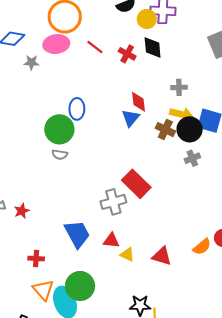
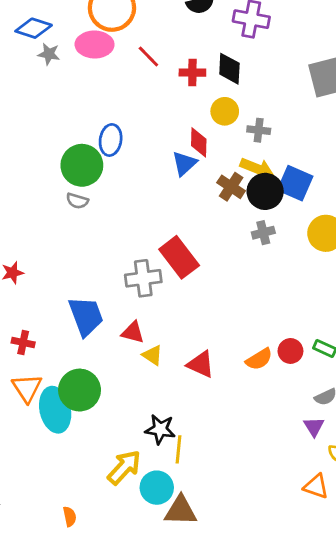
yellow circle: (147, 19) -> (225, 111), moved
red cross: (127, 54) -> (192, 73), turned -36
gray star: (31, 62) -> (49, 54), moved

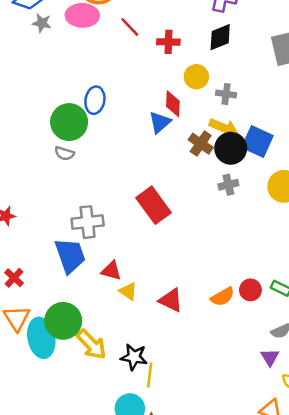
black diamond: (229, 69) -> (220, 37), moved, turned 64
gray cross: (143, 278) -> (88, 222), moved
red cross: (23, 343) -> (14, 278), turned 30
yellow arrow: (124, 467) -> (91, 344), moved, turned 92

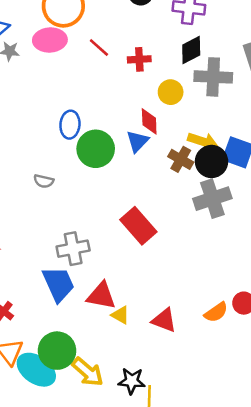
gray cross: (226, 94) -> (213, 77), moved, size x1.8
green circle: (69, 122) -> (96, 149), moved
gray cross: (228, 185) -> (212, 199), size x1.8
red triangle: (111, 271) -> (101, 296), size x1.4
cyan ellipse: (41, 338) -> (36, 370), turned -39

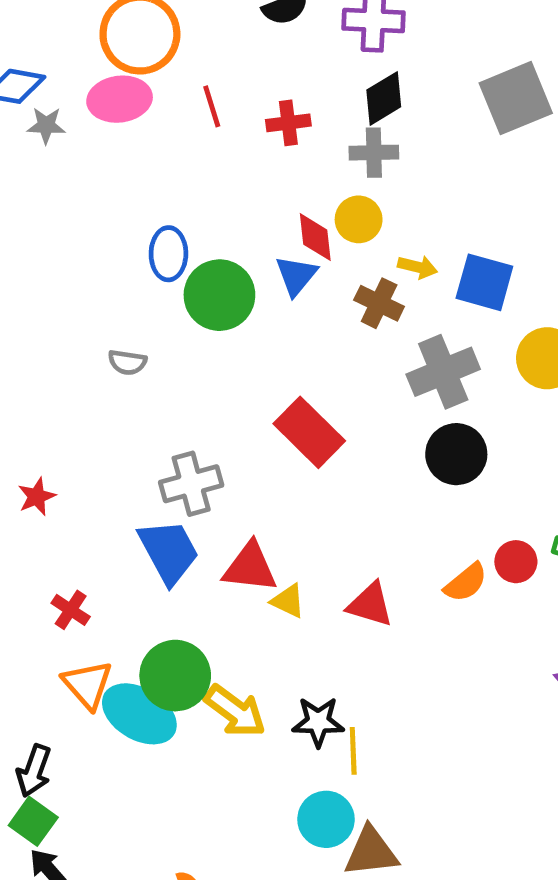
red line: (99, 47) -> (212, 106), turned 35
gray cross: (213, 77) -> (374, 153), moved, size x0.7
yellow circle: (171, 92) -> (359, 219), moved
yellow arrow: (203, 142) -> (418, 267), size x0.7
black circle: (212, 161) -> (456, 454), moved

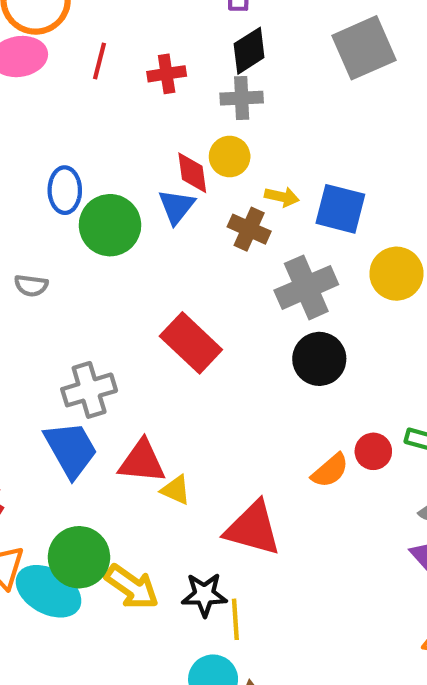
red line: (212, 106) -> (100, 61), turned 33
red triangle: (370, 605) -> (253, 529), moved, size x1.4

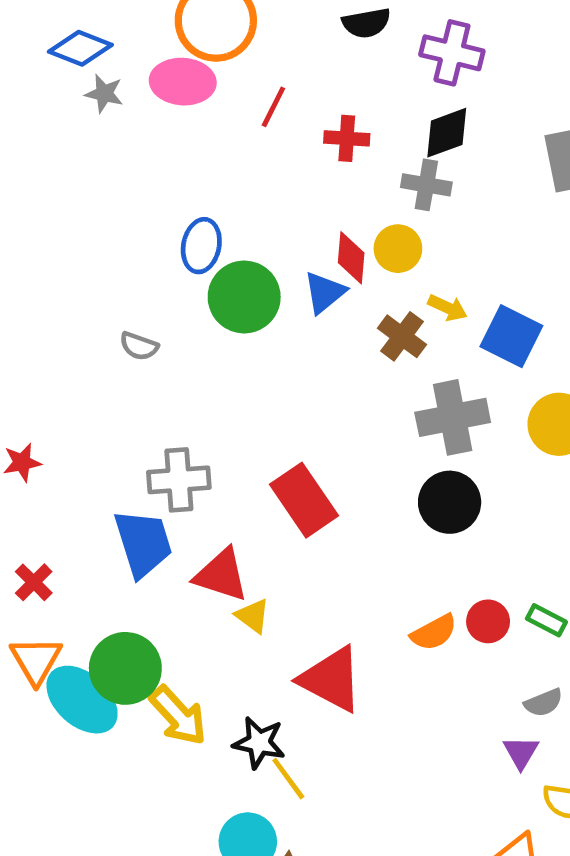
red rectangle: (191, 343) -> (304, 500), moved
yellow line: (235, 619) -> (288, 779), turned -45

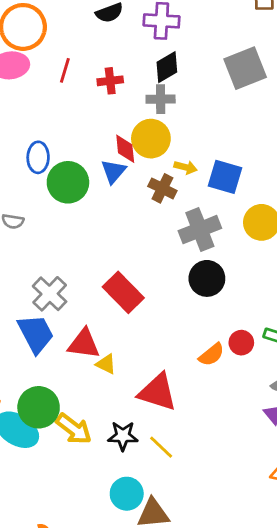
yellow circle: (398, 249) -> (151, 139), size x1.4
gray cross: (179, 480) -> (50, 294), turned -32
yellow line: (288, 779) -> (161, 447), moved

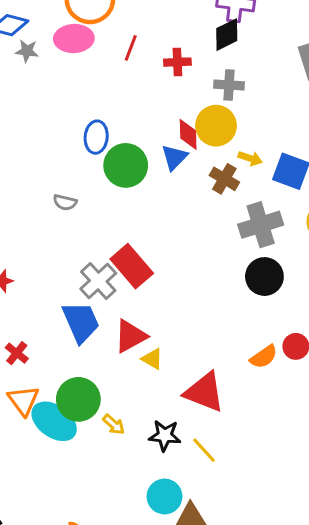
black diamond: (167, 67) -> (227, 35), moved
red rectangle: (123, 292) -> (132, 266), moved
red triangle: (84, 344) -> (130, 336), turned -40
yellow arrow: (74, 429) -> (114, 425), size x0.6

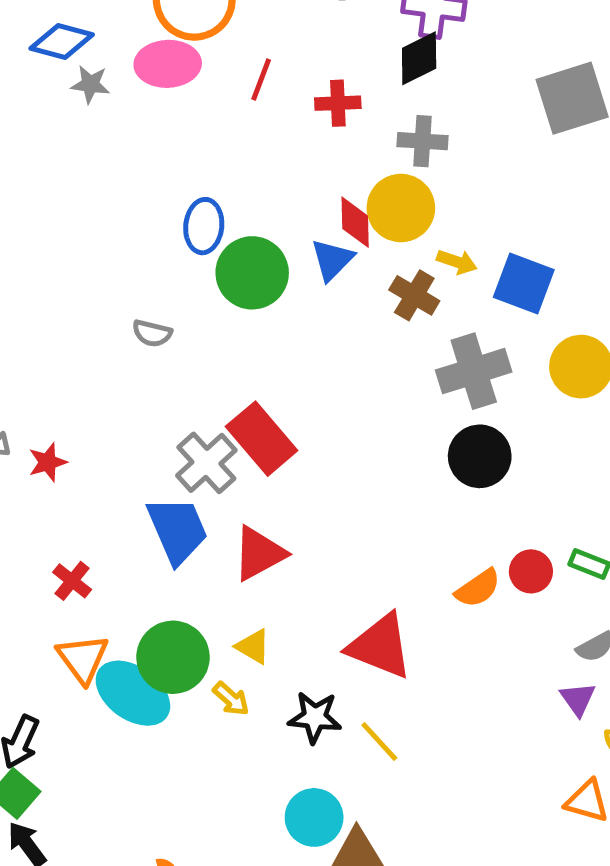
yellow triangle: (152, 359) -> (253, 647), moved

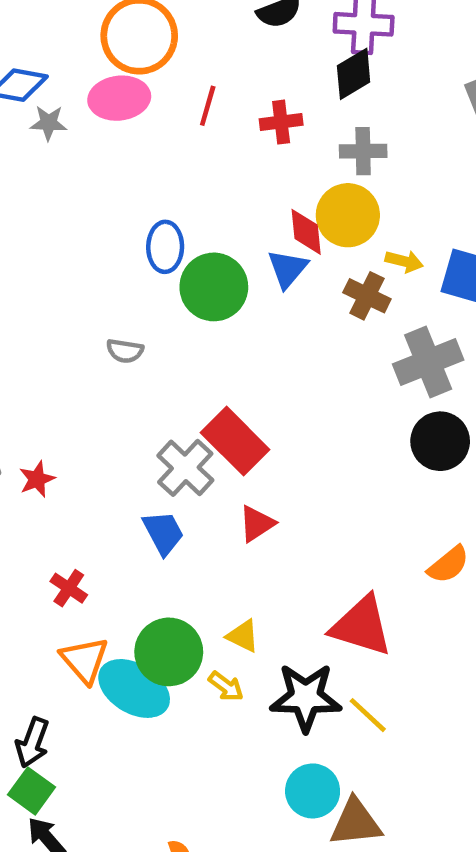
blue trapezoid: (177, 530) -> (163, 533), size x0.7
red triangle: (259, 554) -> (257, 524), moved, size x0.7
black star: (315, 717) -> (306, 697), size x1.4

